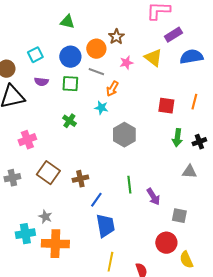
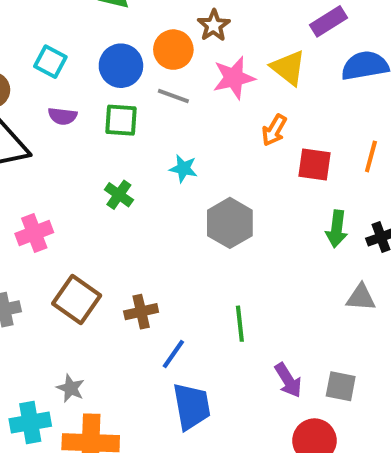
cyan square: (35, 55) -> (50, 62), turned -35
pink star: (126, 63) -> (234, 78), size x1.5
orange arrow: (112, 89) -> (274, 130), moved
purple arrow: (153, 197) -> (288, 380), moved

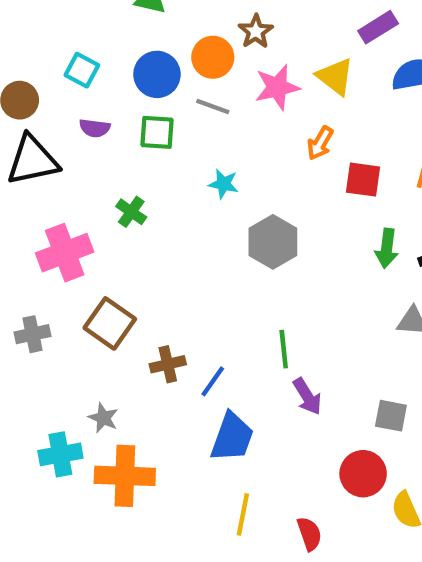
green cross: (119, 195) -> (131, 212), moved
pink cross: (34, 233) -> (65, 253), size x1.4
brown cross: (141, 312) -> (168, 364), moved
purple arrow: (288, 380) -> (307, 396), moved
blue trapezoid: (192, 406) -> (232, 437), turned 30

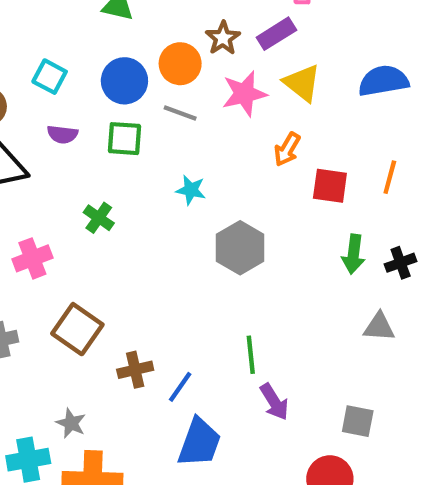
purple rectangle: (378, 27) -> (276, 34), moved
pink cross: (65, 253) -> (32, 258), size x0.7

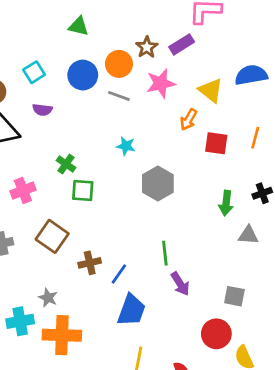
cyan square: (50, 77) -> (34, 72), turned 30
yellow triangle: (302, 83) -> (211, 90), moved
green square: (124, 139) -> (83, 190), moved
green arrow: (353, 254) -> (226, 203), moved

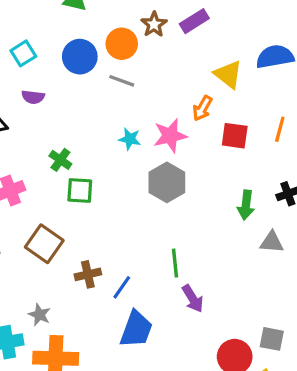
pink star: (161, 83) -> (170, 136), moved
gray square: (234, 296) -> (272, 339), moved

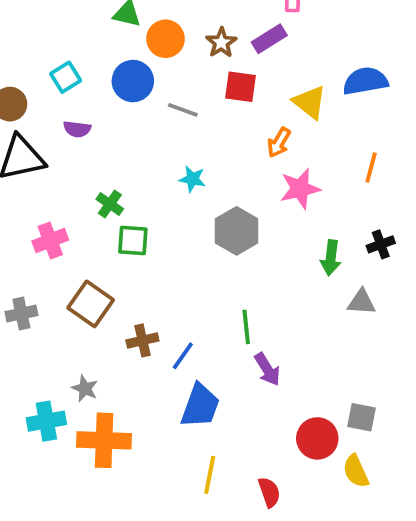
orange circle: (122, 44) -> (166, 39), moved
pink star: (170, 136) -> (300, 189), moved
red square: (235, 136) -> (240, 87), moved

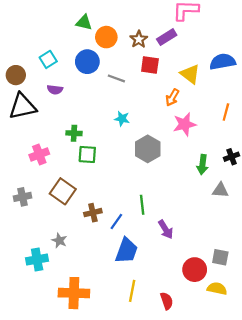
green cross: (110, 204) -> (74, 133), turned -32
green line: (246, 327) -> (142, 205), moved
orange cross: (104, 440) -> (74, 293), moved
yellow semicircle: (356, 471) -> (217, 289), turned 126

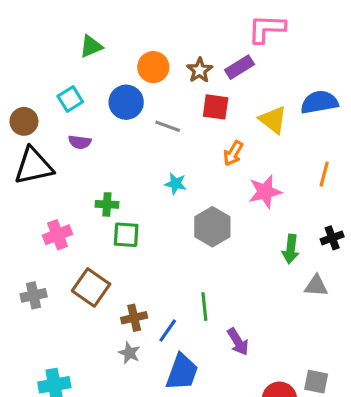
green triangle: (84, 23) -> (91, 46), moved, turned -36
orange arrow: (172, 97) -> (233, 153), moved
gray star: (59, 241) -> (129, 353), moved

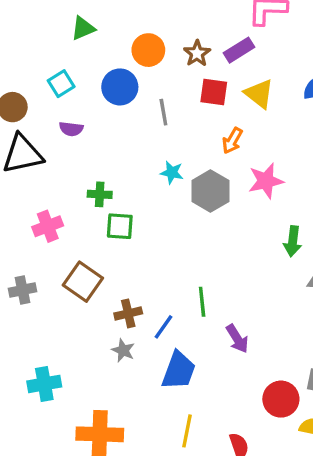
yellow triangle: (273, 120) -> (259, 94), moved
gray line: (168, 126) -> (163, 112), turned 60
gray hexagon: (212, 227) -> (210, 191), moved

